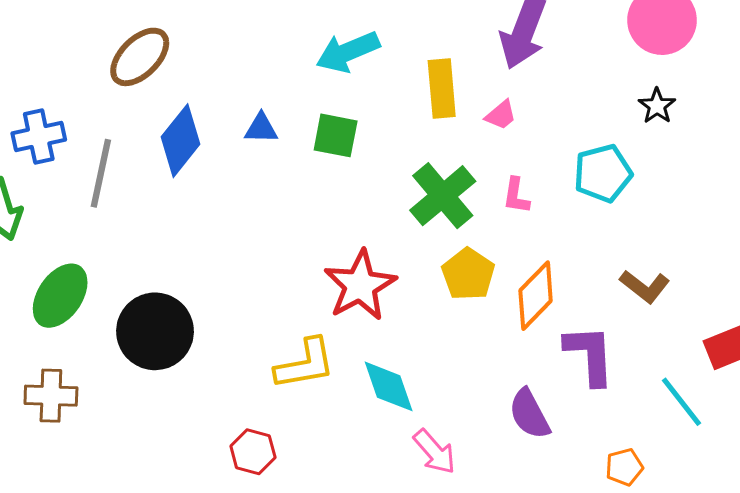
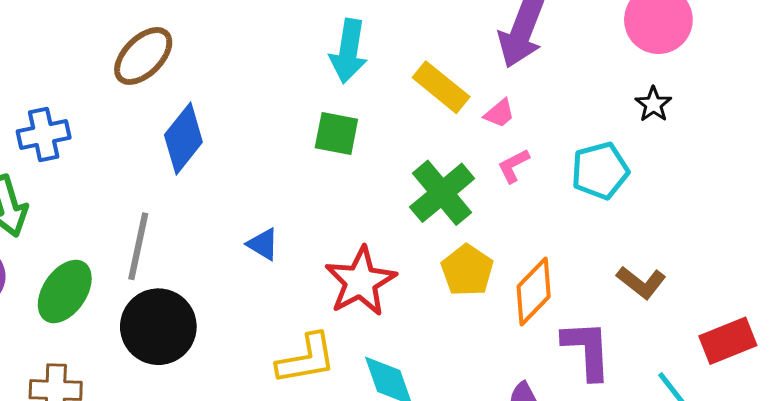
cyan arrow: (348, 52) -> (348, 51), turned -58
yellow rectangle: (442, 89) -> (441, 87), turned -46
blue triangle: (261, 128) -> (263, 244), moved, turned 30
gray line: (101, 173) -> (138, 246), moved
pink L-shape: (516, 196) -> (514, 166), moved, turned 54

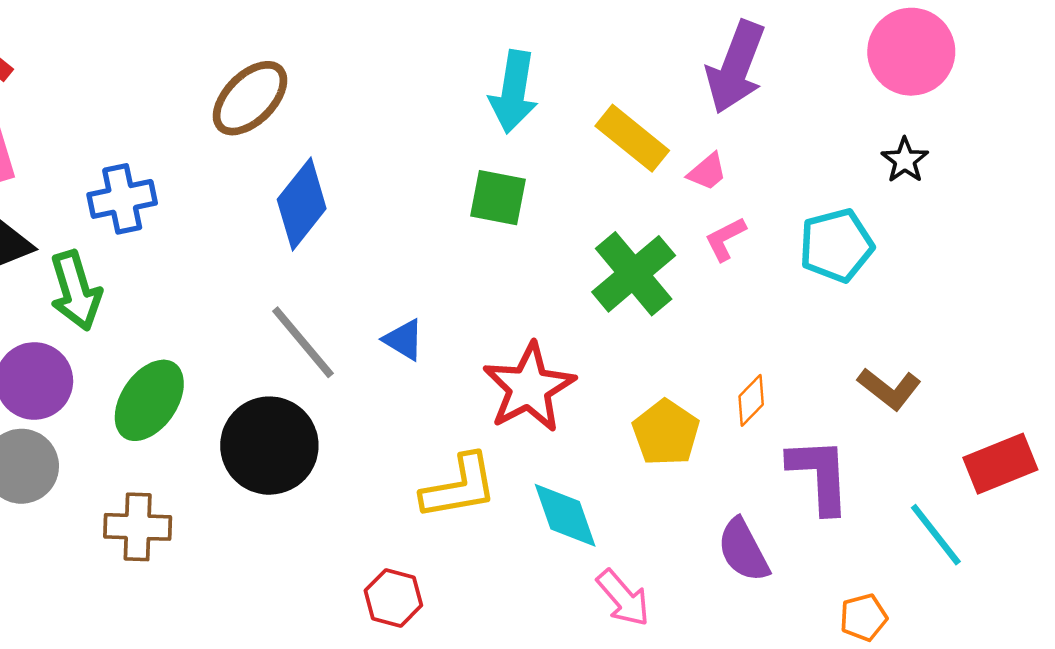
gray line: (138, 246) -> (303, 342), moved, turned -52
yellow pentagon: (467, 270) -> (666, 433), moved
orange diamond: (534, 291) -> (751, 400), size x0.6

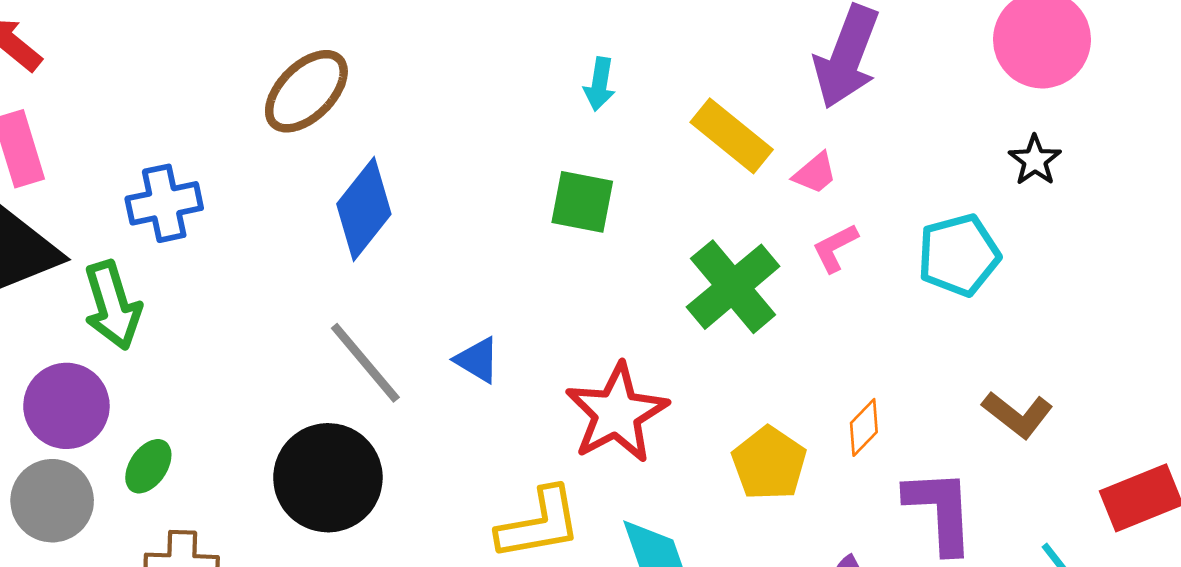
cyan arrow: (513, 92) -> (599, 84), size x0.6
green ellipse: (149, 400) -> (148, 466), moved, size x0.6

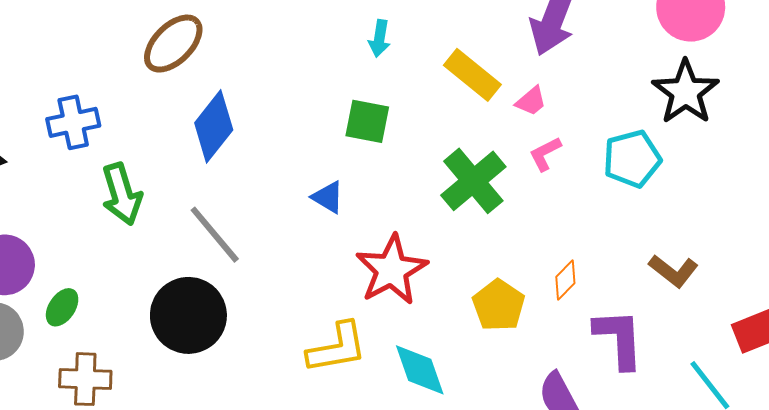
black star: (1035, 160) -> (686, 92), size x1.8
green arrow: (112, 305) -> (122, 194), moved
blue triangle: (477, 360) -> (328, 197), moved

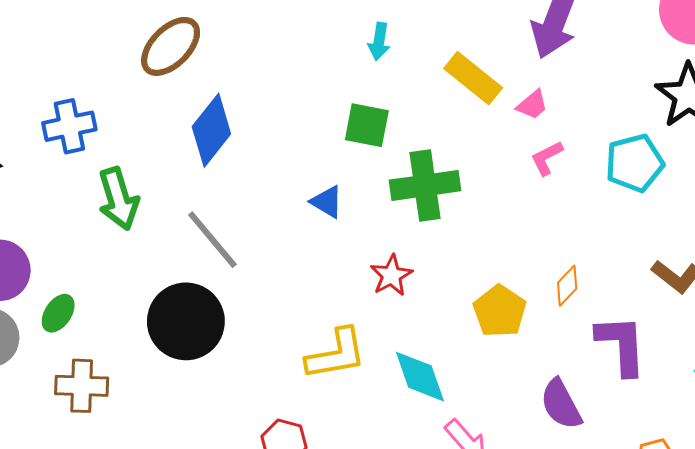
green cross: (473, 181) -> (425, 185), moved, turned 32
red star: (392, 270) -> (391, 275), size x0.6

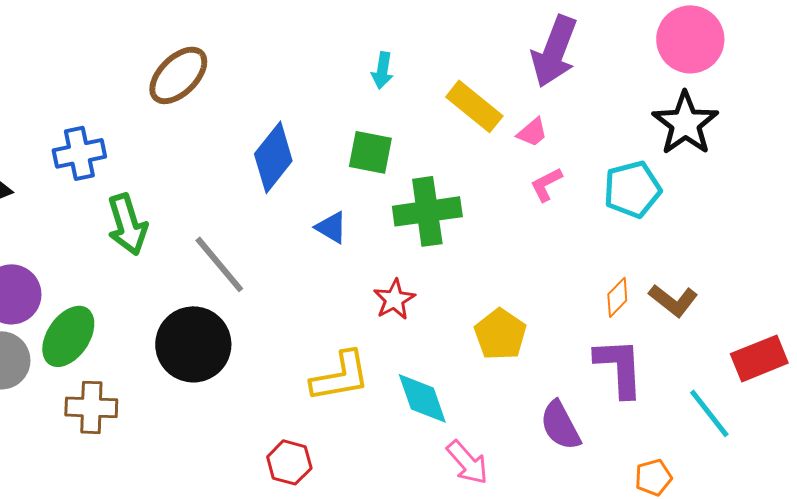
blue diamond: (211, 130) -> (273, 157), moved
orange diamond: (567, 286) -> (617, 297), moved
green ellipse: (58, 313) -> (68, 336), size x1.6

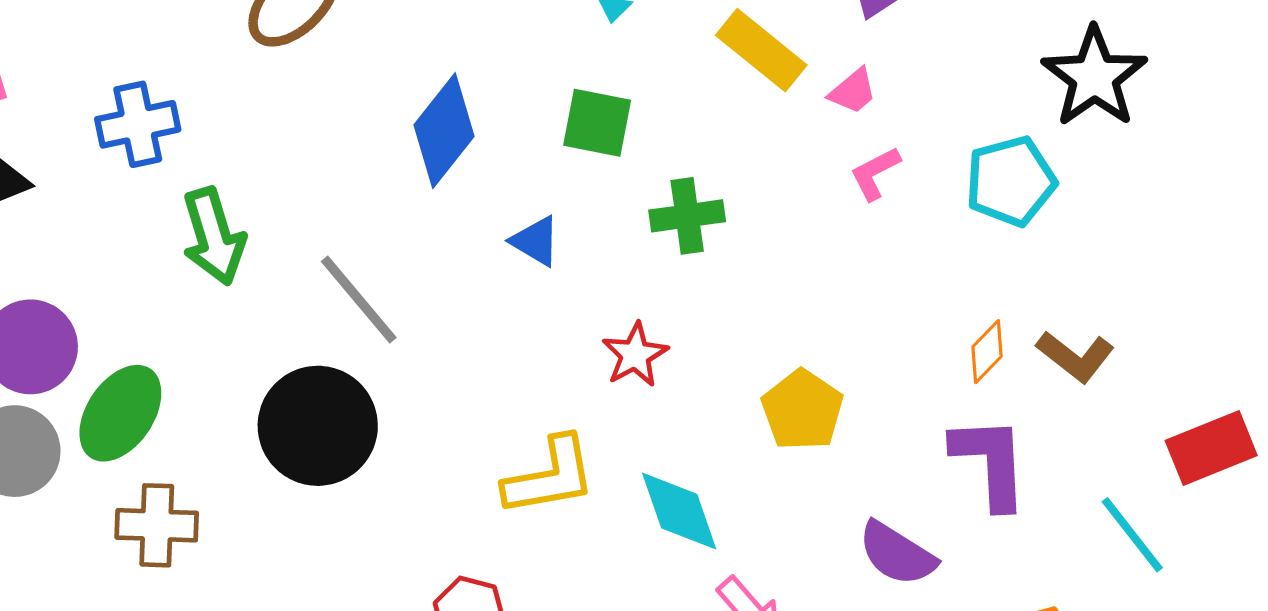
green cross: (427, 211) -> (687, 216), size x0.7
purple semicircle: (560, 425) -> (897, 554), turned -30

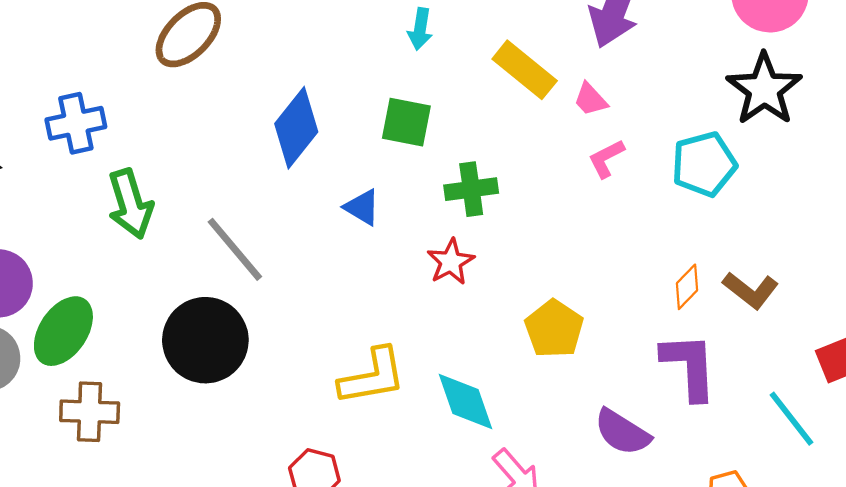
pink trapezoid: (853, 91) -> (590, 99), turned 87
red star: (635, 355) -> (451, 262), moved

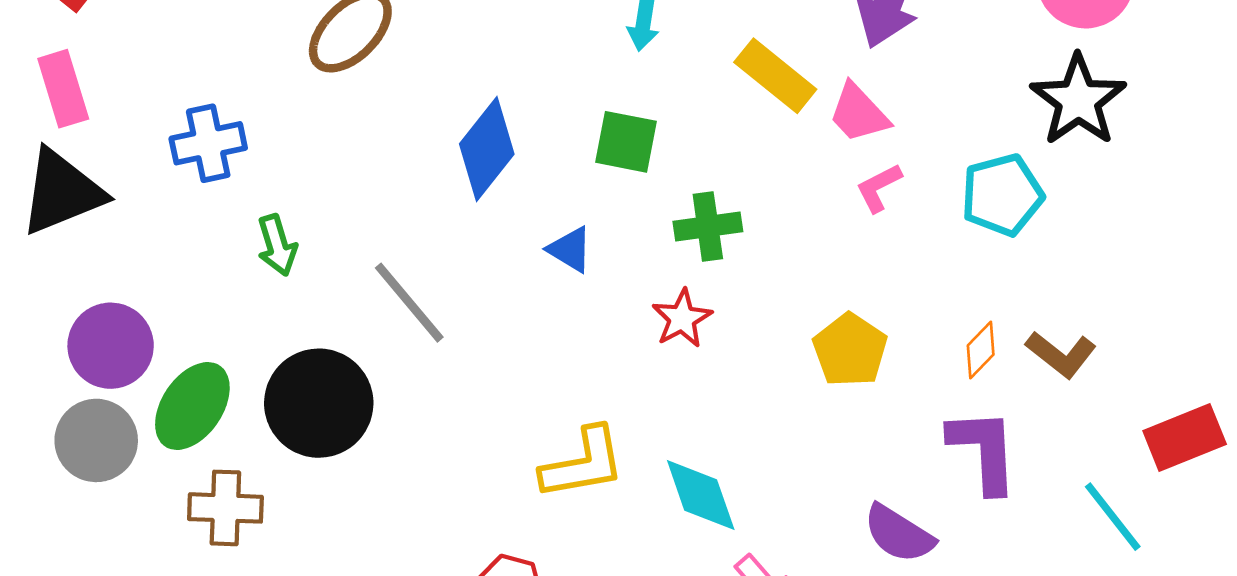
pink trapezoid: (590, 99) -> (859, 113), size x1.4
green arrow: (130, 204) -> (277, 245), size x0.7
yellow pentagon: (554, 329) -> (850, 350), moved
black circle: (205, 340) -> (319, 403), moved

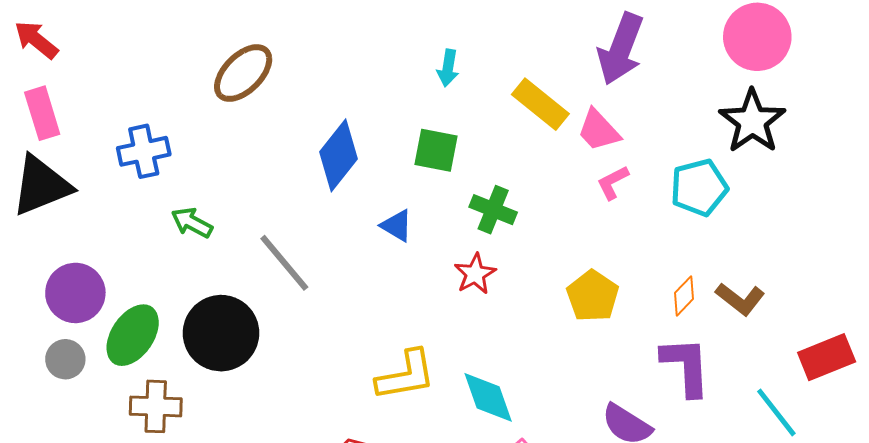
green cross: (708, 227) -> (493, 210), turned 30
green arrow: (277, 245) -> (192, 223), turned 135
gray circle: (96, 440) -> (65, 359), size x0.7

